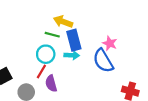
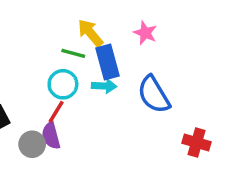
yellow arrow: (63, 22) -> (90, 33), turned 30
pink star: (110, 43) -> (145, 33), moved
purple semicircle: (51, 83) -> (51, 136), moved

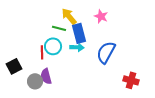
blue semicircle: (154, 95) -> (106, 52), turned 60
red line: (56, 112) -> (42, 52), moved, turned -32

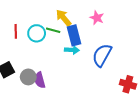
cyan circle: (53, 46) -> (37, 33), moved
red line: (42, 52) -> (16, 31), moved
gray circle: (35, 81) -> (28, 77), moved

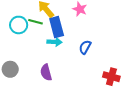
blue semicircle: (102, 55) -> (85, 47), size x0.6
purple semicircle: (40, 80) -> (46, 72), moved

